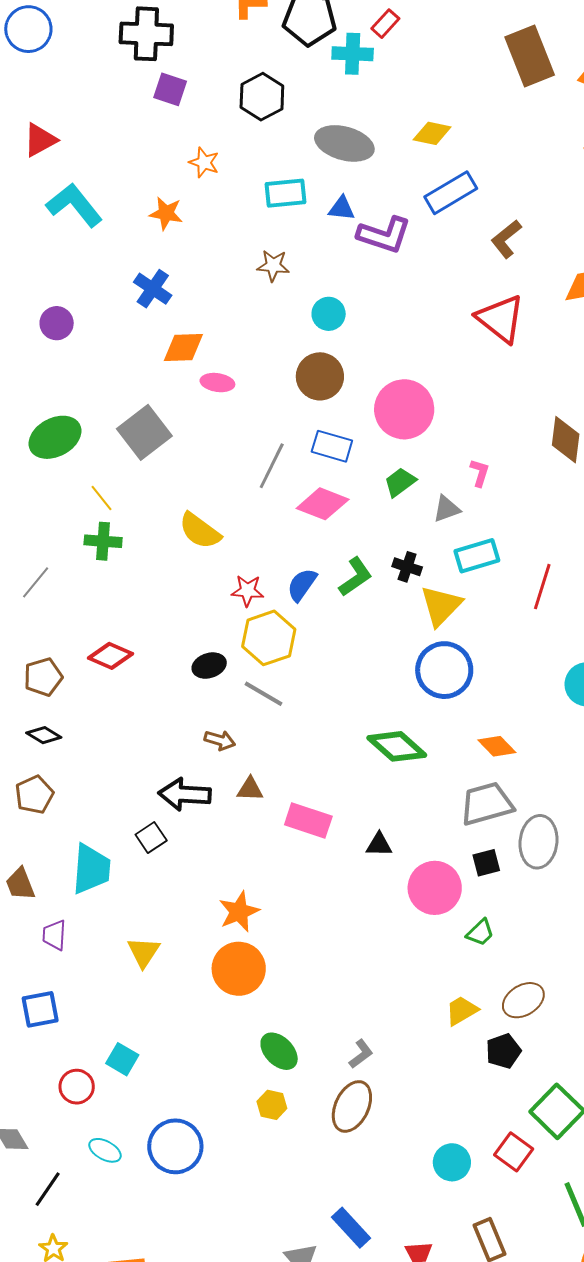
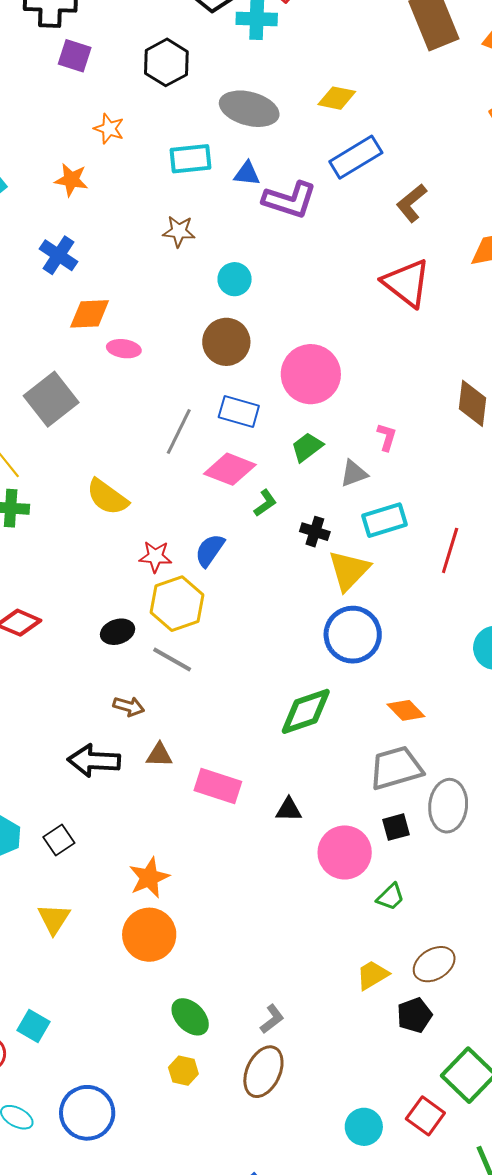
green L-shape: (355, 577) -> (265, 503), moved, size x0.7
green diamond: (397, 746) -> (306, 711), turned -60
black square: (151, 837) -> (59, 840), moved

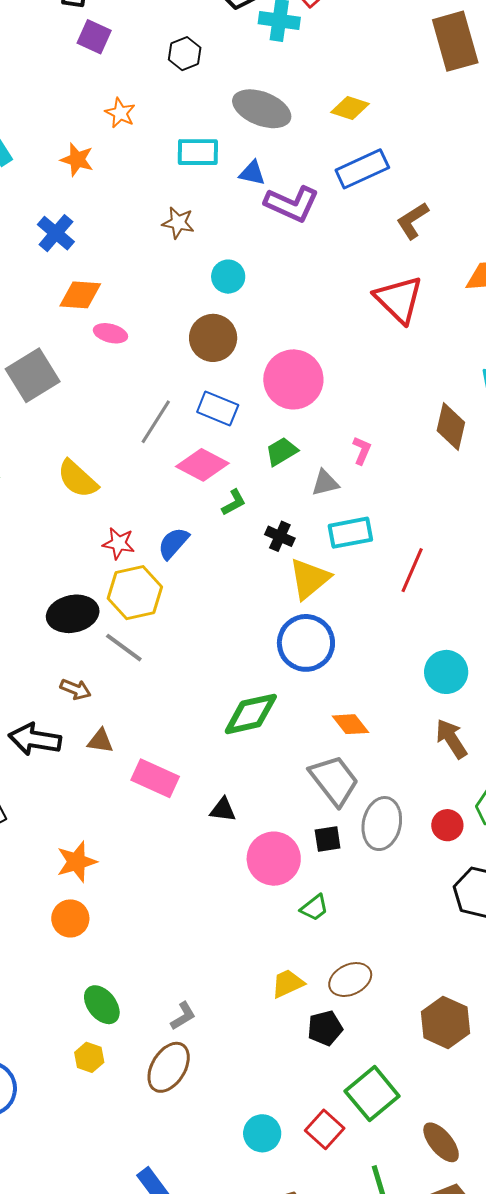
black hexagon: (166, 62) -> (185, 54), size x0.7
black ellipse: (118, 632) -> (73, 614), size x1.5
gray trapezoid: (396, 768) -> (334, 780), turned 62
orange circle: (149, 935) -> (70, 918), size x0.7

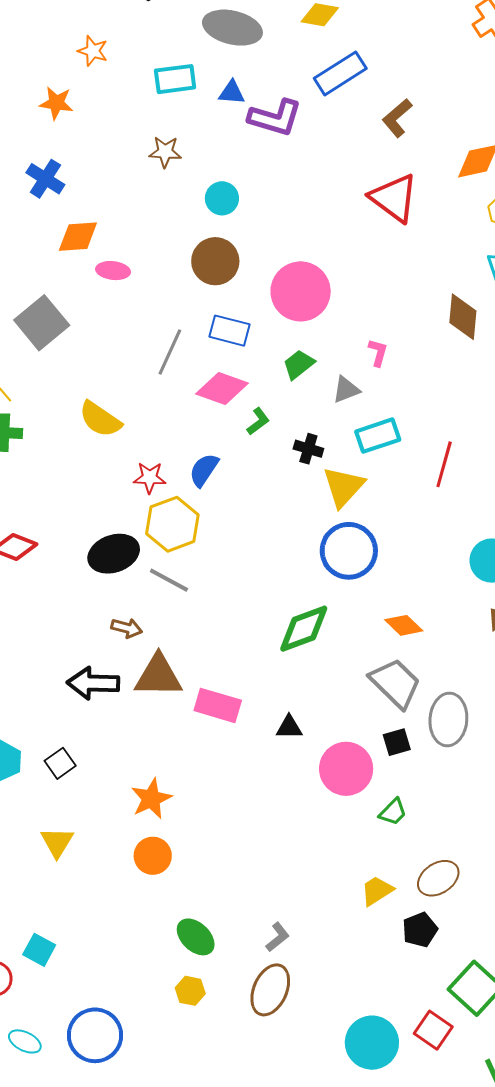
brown triangle: (100, 741) -> (158, 676), size x1.8
cyan circle: (262, 1133) -> (372, 1043), size x1.4

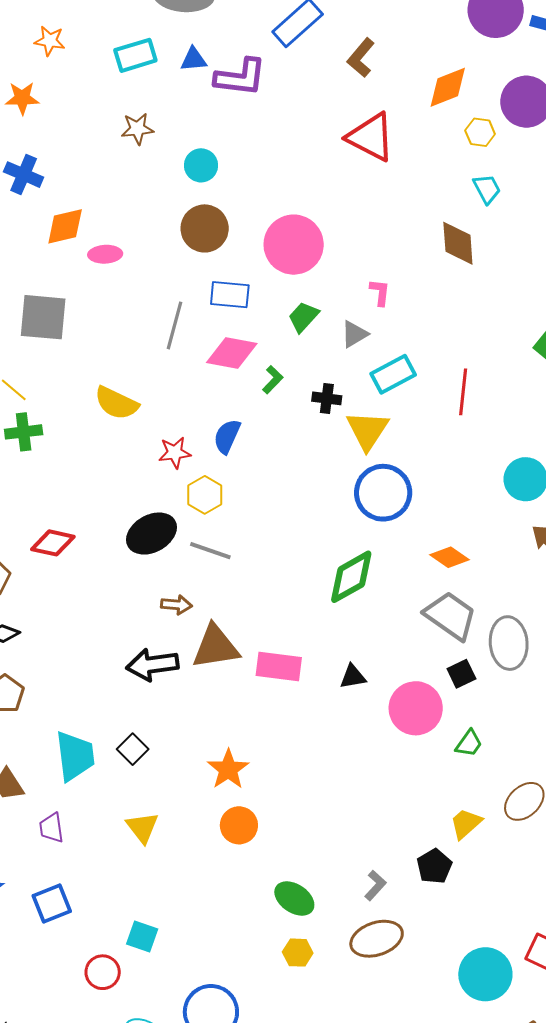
gray square: (42, 323) -> (43, 317), turned -36
yellow hexagon: (172, 524) -> (205, 495), size x0.7
black pentagon: (420, 930) -> (434, 866), moved
brown ellipse: (270, 990) -> (377, 939), turned 57

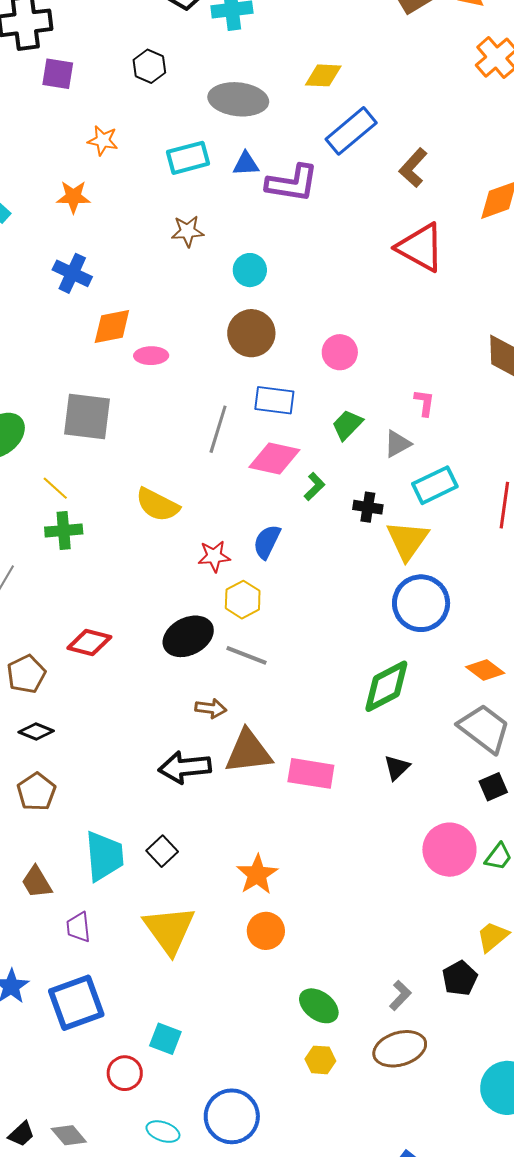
pink circle: (294, 245) -> (340, 352), size x0.6
black triangle: (353, 677) -> (397, 768), moved, turned -36
pink circle: (416, 708) -> (449, 850), moved
yellow triangle: (142, 827) -> (169, 930), size x1.6
blue square: (52, 903) -> (76, 1003), size x1.4

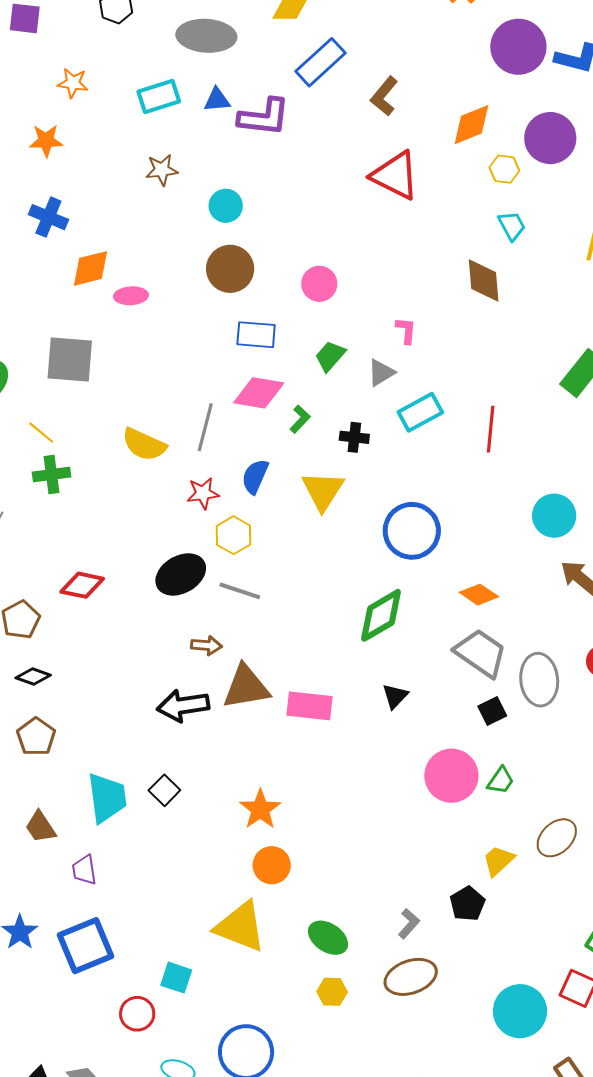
gray line: (218, 429) -> (205, 427), moved
yellow triangle: (407, 540) -> (323, 491), moved
yellow triangle: (169, 930) -> (240, 927), moved, turned -30

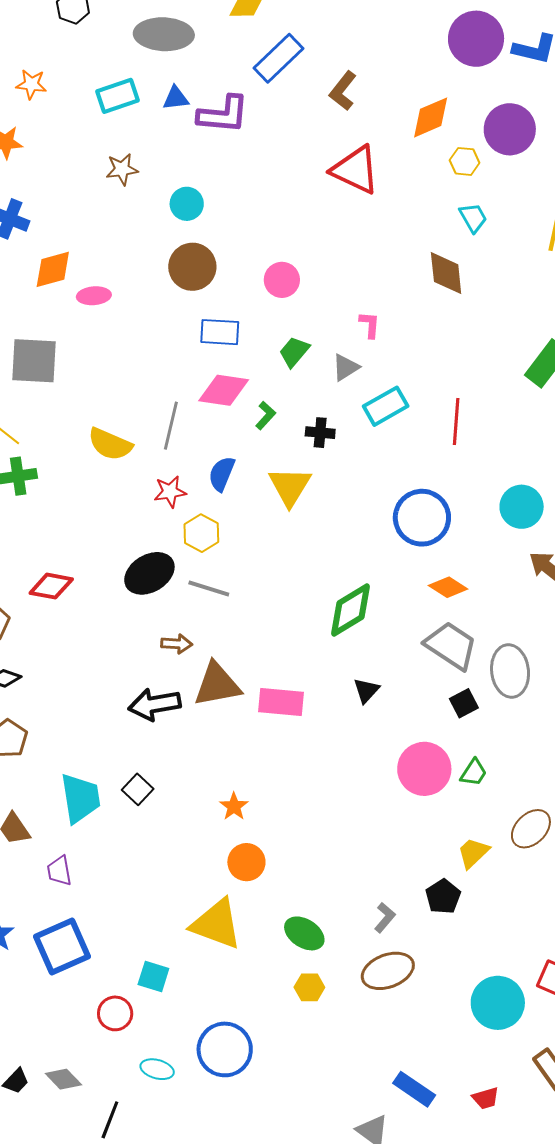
blue circle: (412, 531) -> (422, 518), moved
orange star: (260, 809) -> (234, 806), size x0.7

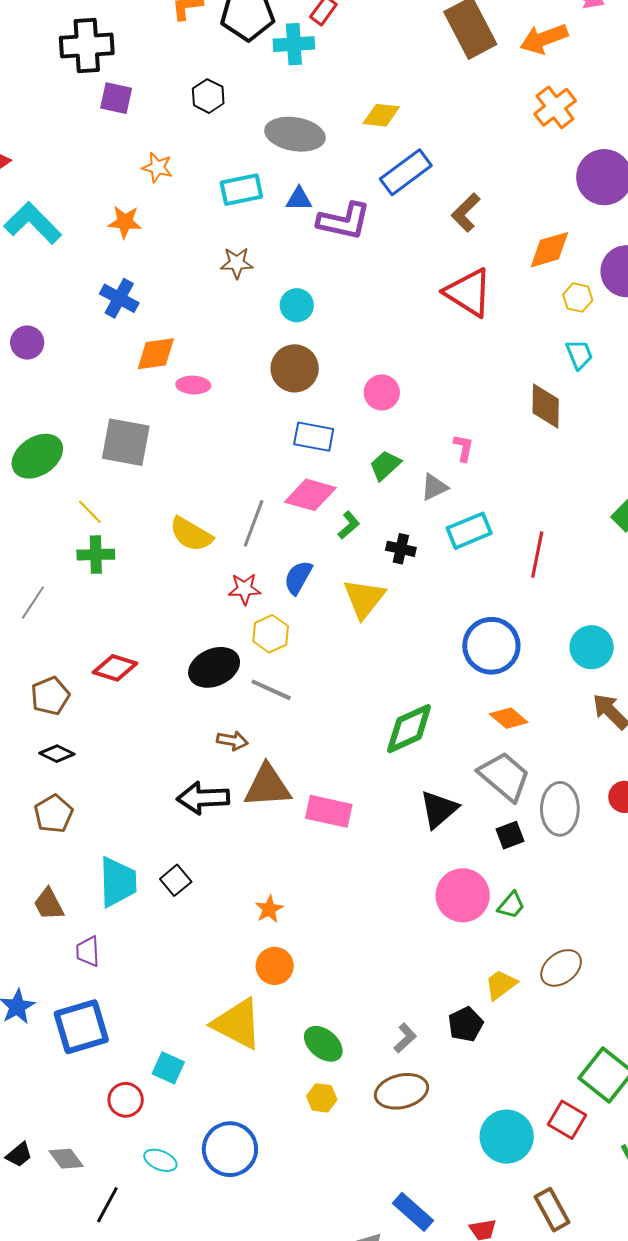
black triangle: (366, 691) -> (439, 809), moved, size x1.5

